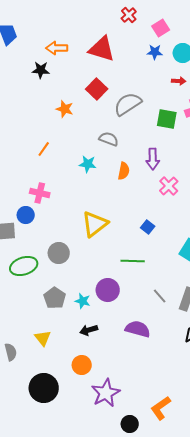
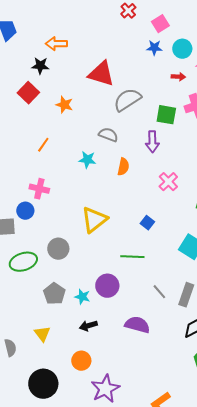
red triangle: (102, 49) -> (101, 74), moved
red square: (97, 89) -> (28, 93), moved
purple arrow: (153, 159) -> (152, 142), moved

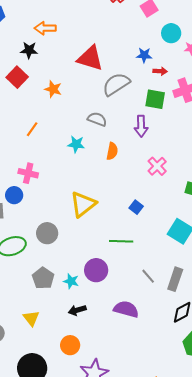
blue star: (154, 48) -> (144, 55), moved
red arrow: (178, 77) -> (160, 71), moved

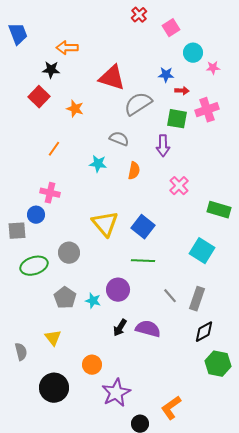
yellow triangle: (83, 204) -> (105, 224), turned -32
blue square: (136, 207) -> (143, 227), moved, size x1.6
black arrow: (77, 310) -> (120, 328), moved, turned -42

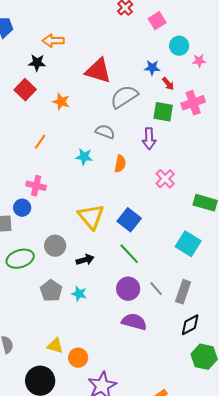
red arrow: (182, 91) -> (168, 84), turned 48
green line: (143, 261) -> (129, 254), turned 45
purple circle: (118, 290) -> (128, 289), moved
black arrow: (120, 328) -> (85, 260), moved, turned -138
yellow triangle: (53, 338) -> (55, 346), moved, turned -36

